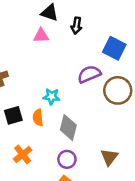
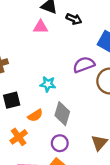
black arrow: (77, 26) -> (74, 19), turned -77
orange semicircle: (38, 118) -> (35, 115), moved, turned -119

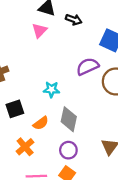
pink triangle: (41, 27) -> (39, 30), turned -42

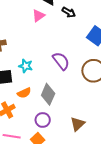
purple semicircle: (87, 66) -> (61, 61), moved, turned 66
cyan star: (51, 89) -> (26, 66), moved

